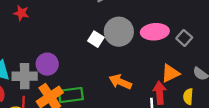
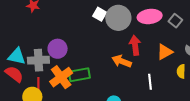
white square: (96, 39) -> (100, 14), moved
red arrow: (160, 93) -> (135, 45), moved

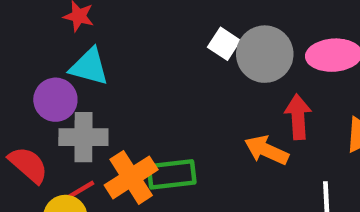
purple circle: (58, 49) -> (55, 100), moved
cyan triangle: (17, 56) -> (89, 67), moved
red line: (38, 84) -> (80, 190), turned 56

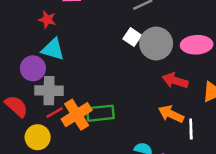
red arrow: (298, 117) -> (175, 81), turned -70
orange arrow: (266, 150) -> (171, 114), moved
red line: (80, 190) -> (55, 112), moved

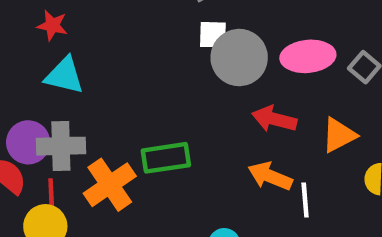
white square: (132, 37) -> (213, 35), moved, turned -30
purple circle: (33, 68) -> (28, 142), moved
red line: (55, 112) -> (51, 194), moved, turned -60
green rectangle: (100, 113) -> (166, 158), moved

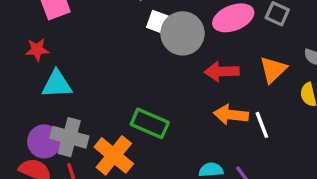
white square: (213, 35) -> (158, 22), turned 35
gray cross: (61, 146) -> (69, 137), turned 33
green rectangle: (166, 158) -> (150, 123), turned 48

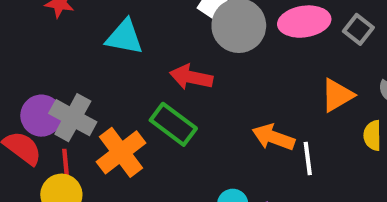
red arrow: (222, 71) -> (191, 77), moved
cyan triangle: (57, 84) -> (124, 37), moved

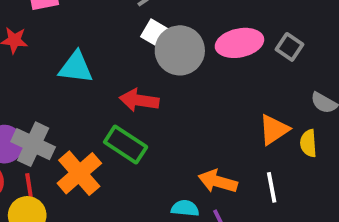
orange triangle: (337, 95) -> (274, 130), moved
orange arrow: (273, 137) -> (218, 181), moved
white line: (308, 158) -> (272, 187), moved

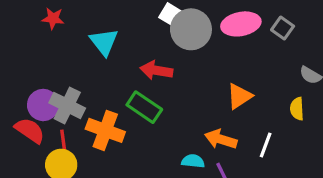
cyan triangle: (76, 67) -> (104, 42), turned 44
orange triangle: (274, 130) -> (239, 96), moved
orange cross: (79, 173) -> (105, 130), turned -30
white line: (272, 187) -> (266, 145), turned 30

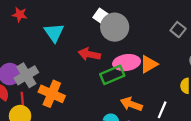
pink ellipse: (241, 24) -> (127, 63), moved
orange triangle: (239, 96) -> (149, 64), moved
gray cross: (67, 105) -> (26, 75), turned 30
green rectangle: (144, 107) -> (112, 75), moved, turned -60

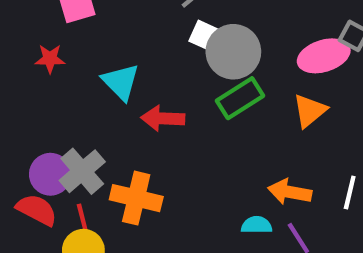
red arrow: (89, 54) -> (163, 118), moved
pink ellipse: (127, 63) -> (324, 56), moved
green rectangle: (112, 75) -> (240, 98), moved

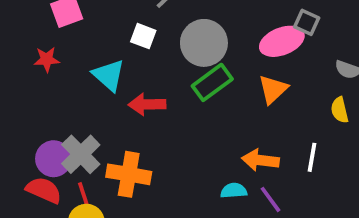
white square: (204, 35) -> (143, 36), moved

